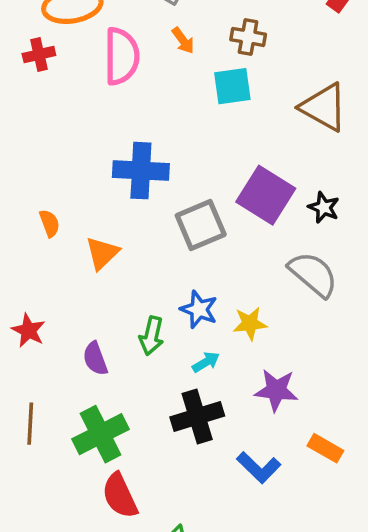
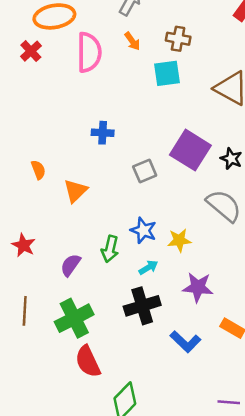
red cross: (39, 55) -> (31, 51), turned -30
blue cross: (141, 171) -> (103, 133), size x0.6
gray square: (201, 225) -> (145, 171), size x0.7
purple semicircle: (95, 359) -> (70, 265), turned 55

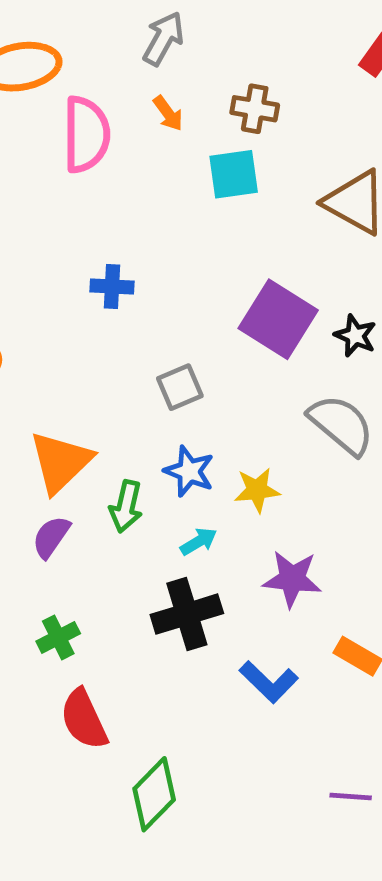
gray square: (145, 171) -> (180, 387), moved
orange triangle: (75, 191) -> (61, 462), moved, size x1.4
green cross: (74, 318) -> (58, 637), size x0.6

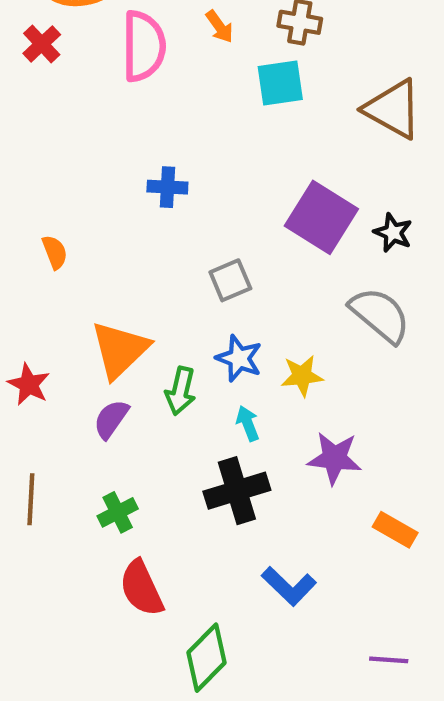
cyan arrow: (199, 542) -> (248, 423), turned -80
blue L-shape: (269, 682) -> (289, 586), moved

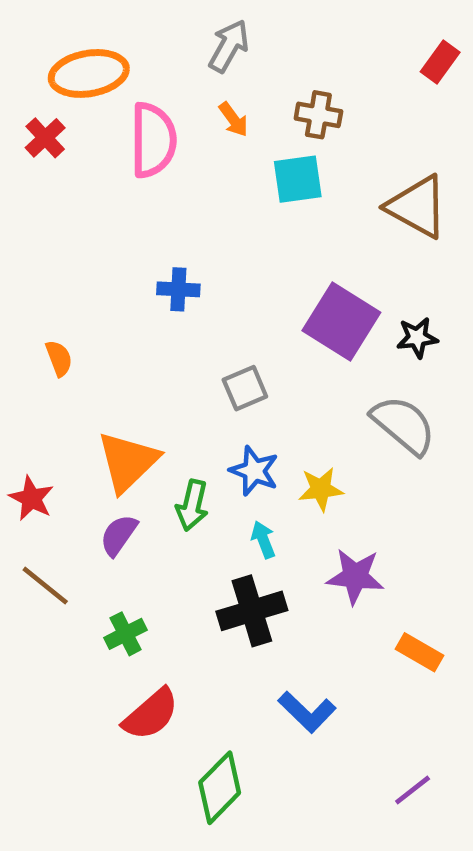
black star: (393, 233) -> (417, 338), turned -30
brown line: (31, 499) -> (45, 586), moved, turned -54
red semicircle: (141, 588) -> (151, 714), turned -106
purple line: (389, 660) -> (413, 790), turned -42

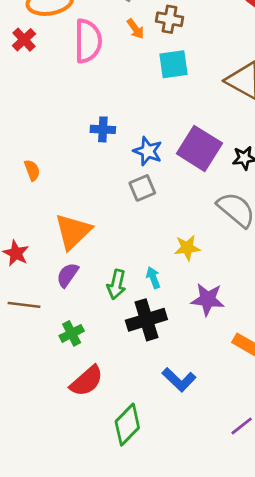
brown cross: (318, 115) -> (170, 19), moved
blue star: (254, 471) -> (148, 151), moved
green arrow: (192, 505) -> (116, 284), moved
brown line: (45, 586) -> (24, 305), turned -32

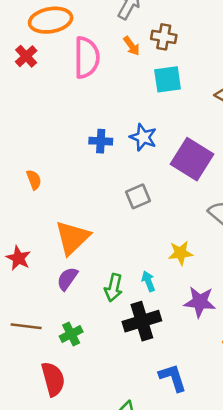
blue star: (148, 151) -> (143, 137), moved
brown line: (24, 305) -> (26, 326), moved
blue L-shape: (179, 380) -> (173, 378), turned -152
red semicircle: (87, 381) -> (53, 379), moved, turned -64

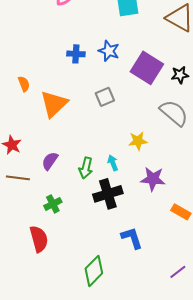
orange triangle: (72, 238) -> (54, 104), moved
brown line: (26, 326) -> (18, 178), moved

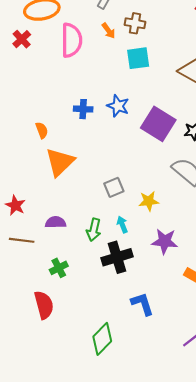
orange semicircle: (24, 84) -> (42, 130), moved
gray square: (105, 97) -> (114, 187), moved
purple semicircle: (50, 161) -> (56, 222), turned 54

